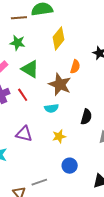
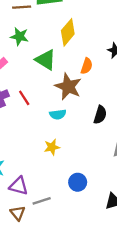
green triangle: (30, 69) -> (46, 60), moved
black semicircle: (86, 117) -> (100, 115), moved
purple triangle: (24, 134) -> (19, 186), moved
yellow star: (59, 136) -> (52, 147), moved

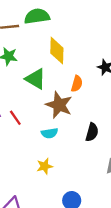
yellow diamond: (68, 32) -> (57, 51), turned -36

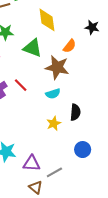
orange semicircle: (77, 84) -> (70, 46), turned 32
black semicircle: (92, 132) -> (75, 112), moved

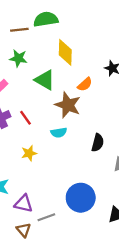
black semicircle: (75, 112) -> (98, 143), moved
yellow star: (54, 123) -> (29, 153), moved
blue circle: (83, 150) -> (81, 198), size x1.6

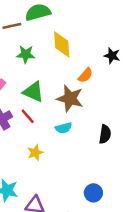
green star: (18, 58) -> (26, 54), moved
green triangle: (45, 80) -> (33, 92), moved
blue circle: (81, 198) -> (93, 193), size x0.6

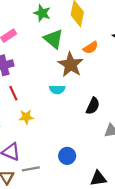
green triangle: (33, 92) -> (53, 39), moved
red line: (28, 116) -> (13, 93), moved
yellow star: (35, 153) -> (26, 117), moved

